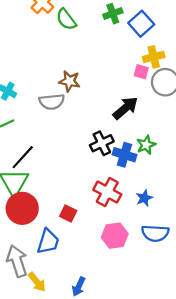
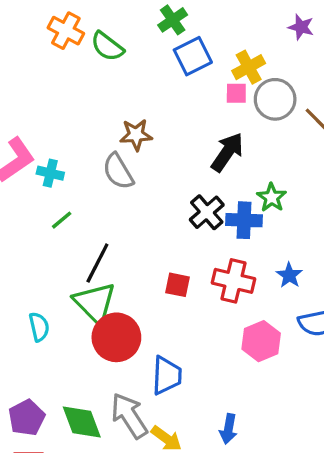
blue square: (141, 24) -> (193, 56), moved, turned 30
gray semicircle: (52, 102) -> (118, 171), turned 80
red square: (68, 214) -> (178, 285), moved

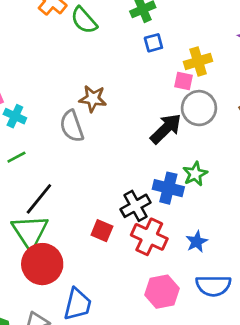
blue square: (193, 56) -> (153, 43), size x0.6
gray circle: (275, 99) -> (199, 108), moved
black cross: (207, 212) -> (135, 206), moved

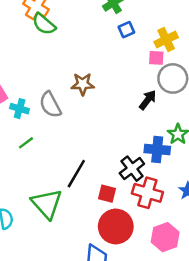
green semicircle: (84, 20) -> (44, 24), moved
gray semicircle: (72, 126) -> (50, 105), moved
black arrow: (166, 129) -> (148, 100), size x0.7
black line: (39, 199) -> (76, 174), moved
red circle: (42, 264) -> (116, 226), moved

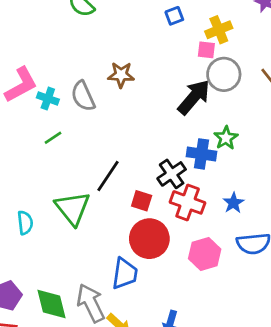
black arrow: (148, 100) -> (194, 97), size x1.6

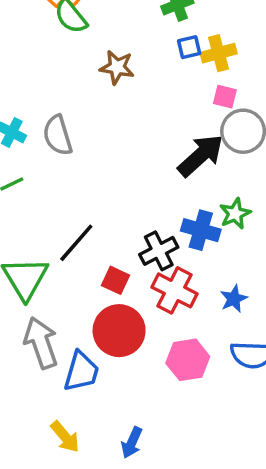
yellow cross: (219, 30) -> (219, 53), moved
brown star: (121, 75) -> (117, 67), moved
gray arrow: (91, 303) -> (41, 343), moved

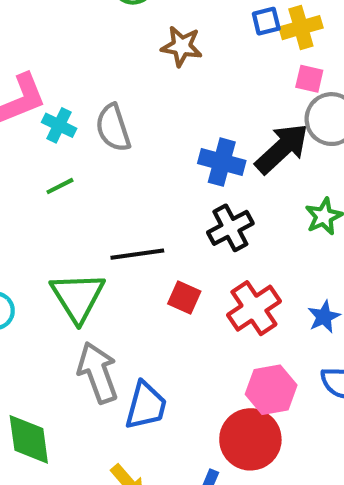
blue cross: (201, 230) -> (222, 162), moved
black line: (76, 243) -> (137, 254), turned 42
black cross: (159, 251) -> (230, 228), moved
red cross: (174, 290) -> (254, 308), turned 30
red circle: (119, 331) -> (250, 439), moved

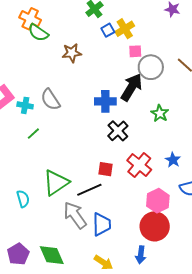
black line: (137, 254) -> (89, 190), moved
green triangle: (78, 297) -> (56, 183), turned 44

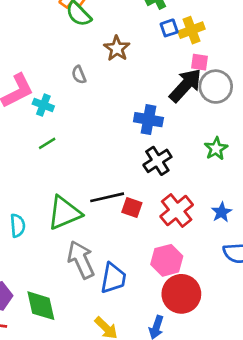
brown star: (72, 53) -> (117, 48), turned 30
black arrow: (132, 87) -> (185, 85), moved
gray semicircle: (50, 100) -> (79, 75), moved, size x0.6
black line: (89, 190) -> (107, 197), moved
pink hexagon: (158, 201) -> (167, 260), moved

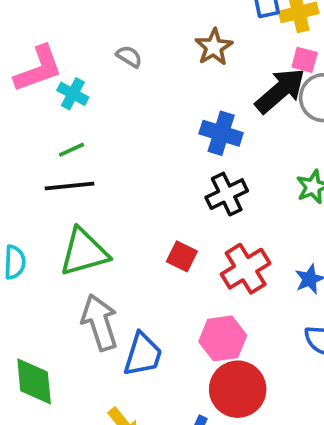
brown star: (117, 48) -> (214, 47), moved
gray semicircle: (79, 75) -> (129, 57), turned 138
black line: (107, 197) -> (70, 186), moved

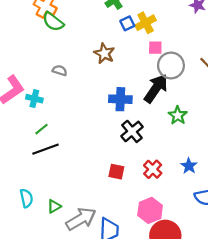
black arrow: (280, 91) -> (156, 88), moved
green triangle: (84, 252) -> (54, 206), moved, size x0.5
red cross: (246, 269) -> (153, 169), size x0.7
gray arrow: (100, 322) -> (81, 219), turned 92

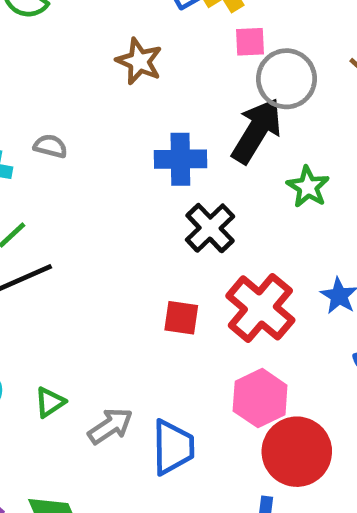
gray semicircle: (60, 70) -> (50, 146), moved
red cross: (153, 169) -> (260, 308), size x1.6
gray arrow: (81, 219) -> (110, 426), size x0.7

